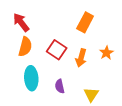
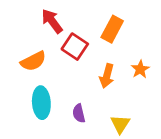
red arrow: (21, 22) -> (52, 21), moved
orange semicircle: (25, 47) -> (33, 61), turned 48
red square: (57, 50) -> (75, 47), moved

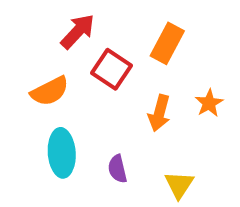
red arrow: (52, 21) -> (78, 31), turned 80

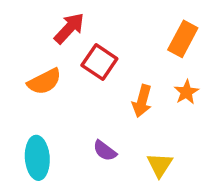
orange rectangle: (167, 43) -> (183, 39), moved
cyan ellipse: (62, 153) -> (37, 158), moved
purple semicircle: (117, 169) -> (105, 151), turned -40

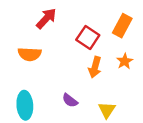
red square: (99, 62) -> (88, 38), moved
orange semicircle: (44, 81) -> (30, 54), turned 30

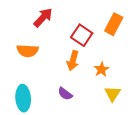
orange star: (125, 61) -> (102, 69), moved
orange arrow: (95, 67) -> (73, 61), moved
yellow triangle: (107, 110) -> (113, 94), moved

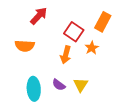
orange star: (102, 69) -> (92, 48), moved
yellow triangle: (113, 94) -> (81, 85), moved
cyan ellipse: (23, 98) -> (34, 89), moved

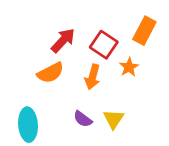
red arrow: (39, 16) -> (63, 40), moved
orange semicircle: (25, 46) -> (50, 73), moved, turned -30
cyan ellipse: (34, 89) -> (28, 125), moved

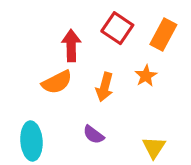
red arrow: (63, 40) -> (71, 46), turned -44
red square: (104, 45) -> (117, 28), moved
yellow triangle: (114, 119) -> (154, 147), moved

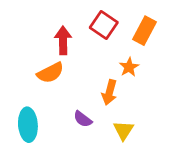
orange arrow: (105, 87) -> (109, 92), moved
yellow triangle: (154, 147) -> (123, 130), moved

